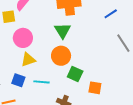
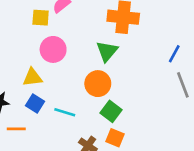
blue line: (111, 14) -> (174, 54), moved, turned -40
yellow triangle: (28, 60) -> (32, 77), moved
orange square: (95, 88) -> (115, 138), moved

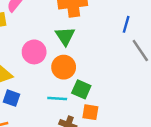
pink circle: (53, 49) -> (34, 52), moved
cyan line: (65, 112) -> (57, 99), moved

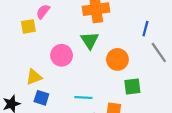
orange circle: (64, 67) -> (117, 59), moved
green square: (81, 89) -> (132, 86), moved, turned -30

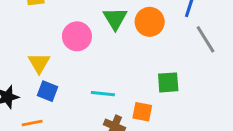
orange circle: (117, 59) -> (150, 22), moved
yellow triangle: (34, 77) -> (39, 63), turned -42

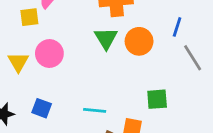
pink circle: (77, 36) -> (49, 54), moved
yellow triangle: (39, 63) -> (18, 62), moved

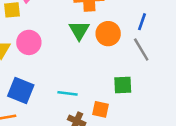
gray line: (193, 58) -> (141, 49), moved
blue square: (42, 108) -> (21, 90), size x1.5

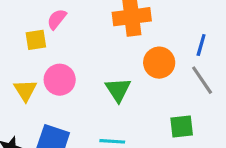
green triangle: (79, 30) -> (118, 90), moved

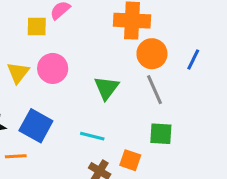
orange circle: (159, 63) -> (152, 54), moved
gray line: (202, 80) -> (155, 90), moved

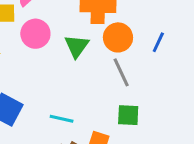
pink circle: (53, 68) -> (35, 34), moved
green triangle: (107, 88) -> (77, 46), moved

